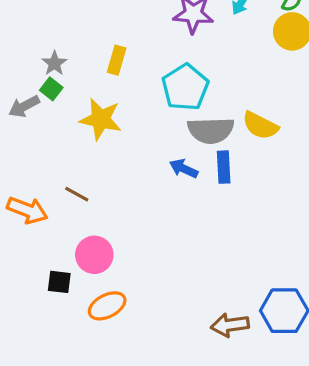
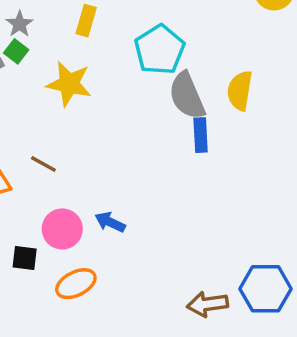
yellow semicircle: (260, 126) -> (240, 91), turned 72
gray semicircle: (211, 130) -> (187, 96), turned 69
blue arrow: (184, 169) -> (110, 222), moved

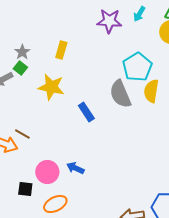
cyan pentagon: (160, 50) -> (137, 67), moved
blue rectangle: (201, 135) -> (86, 112), moved, turned -30
brown line: (43, 164) -> (22, 134), moved

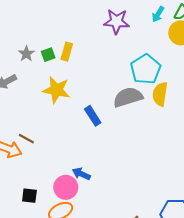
cyan arrow: (139, 14) -> (158, 14), moved
green square: (20, 68) -> (48, 55), moved, turned 32
gray semicircle: (120, 94) -> (128, 97), turned 96
pink circle: (47, 172) -> (66, 187), moved

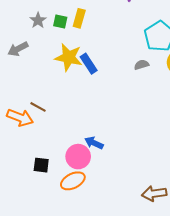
green square: (48, 55) -> (60, 21), turned 32
gray semicircle: (128, 97) -> (141, 65), size x0.5
blue rectangle: (93, 116) -> (89, 64), moved

